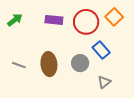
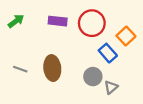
orange square: (114, 17) -> (126, 36), moved
gray circle: (80, 63) -> (93, 77), moved

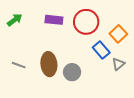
gray circle: (93, 77) -> (72, 72), moved
gray triangle: (111, 87) -> (118, 64), moved

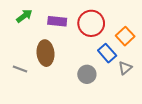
green arrow: (15, 20) -> (24, 16), moved
brown ellipse: (49, 64) -> (46, 53), moved
gray circle: (72, 72) -> (87, 74), moved

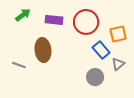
orange square: (125, 36) -> (118, 34), turned 30
gray circle: (87, 74) -> (95, 77), moved

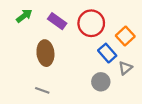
purple rectangle: (54, 20) -> (57, 21), turned 30
orange square: (118, 34) -> (125, 36), turned -30
gray line: (19, 65) -> (42, 90), moved

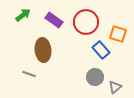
orange square: (125, 36) -> (118, 34), turned -30
gray triangle: (125, 68) -> (115, 87), moved
gray line: (42, 90) -> (29, 74), moved

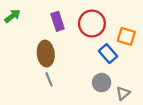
green arrow: (23, 15) -> (12, 16), moved
purple rectangle: (54, 20) -> (58, 21), turned 36
gray line: (29, 74) -> (49, 79), moved, turned 48

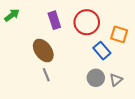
brown ellipse: (46, 54) -> (43, 51), turned -30
gray triangle: (123, 93) -> (116, 80), moved

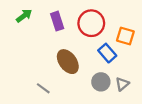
green arrow: (12, 15) -> (24, 16), moved
brown ellipse: (43, 51) -> (68, 62), moved
gray line: (46, 75) -> (43, 88), moved, turned -32

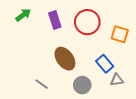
blue rectangle: (107, 53) -> (105, 64), moved
gray circle: (101, 82) -> (82, 85), moved
gray triangle: (122, 84) -> (117, 80), turned 32

